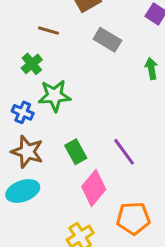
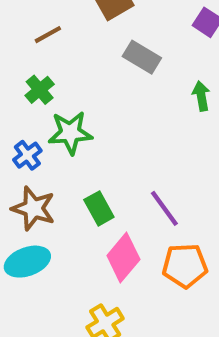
brown line: (48, 31) -> (48, 35), moved, turned -45
blue cross: (23, 112) -> (27, 155), turned 30
orange pentagon: (133, 218) -> (185, 266), moved

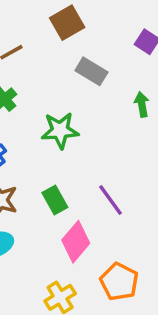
green star: (70, 133) -> (60, 130), moved
orange pentagon: (185, 266) -> (119, 282), moved, turned 30

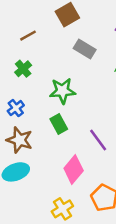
green rectangle: (55, 200) -> (59, 124), moved

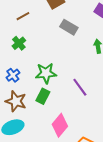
green star: (62, 91) -> (46, 73), moved
green rectangle: (59, 124) -> (43, 96), moved, turned 56
purple line: (98, 140) -> (80, 87), moved

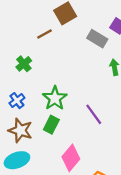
brown line: (23, 16) -> (44, 34), moved
gray rectangle: (69, 27) -> (97, 39), moved
green star: (46, 73) -> (55, 98), turned -30

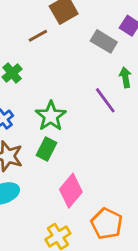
purple line: (94, 114) -> (105, 100), moved

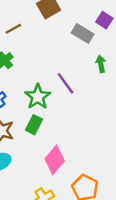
brown line: (38, 36) -> (13, 29), moved
purple line: (105, 100) -> (66, 83), moved

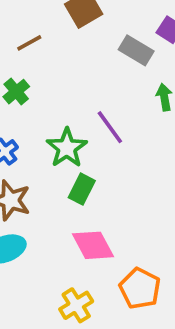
green rectangle: (34, 125) -> (82, 189), moved
pink diamond: (55, 160) -> (93, 245), turned -68

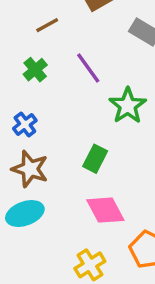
purple line: (110, 127) -> (88, 68), moved
green star: (67, 148) -> (128, 106), moved

